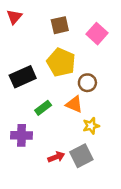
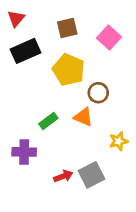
black rectangle: (23, 77) -> (26, 51), moved
yellow star: (91, 126) -> (118, 141), moved

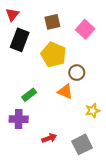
black rectangle: (26, 51) -> (20, 40), turned -45
green rectangle: (48, 121) -> (29, 95), moved
gray square: (92, 175) -> (82, 144), moved

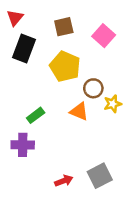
yellow star: (93, 111) -> (113, 104), moved
red arrow: (49, 138) -> (64, 181), moved

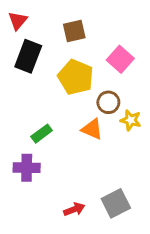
pink square: (104, 36) -> (120, 59), moved
yellow star: (113, 104) -> (131, 120), turned 30

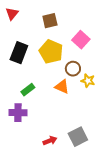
black rectangle: (28, 56) -> (19, 53), moved

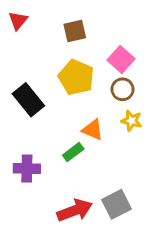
black rectangle: (19, 53) -> (28, 100), moved, turned -60
brown circle: (73, 69) -> (123, 89), moved
green rectangle: (28, 90) -> (73, 152), moved
red arrow: (50, 141) -> (75, 210), size x1.6

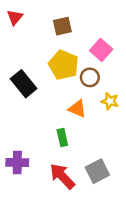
brown circle: (123, 89) -> (90, 77), moved
green rectangle: (73, 152) -> (62, 137), moved, turned -66
purple cross: (27, 168) -> (17, 162), moved
red arrow: (75, 210) -> (62, 176), turned -112

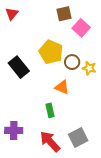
brown square: (62, 26) -> (64, 14), moved
pink square: (101, 50) -> (81, 28), moved
yellow star: (110, 101) -> (89, 68), moved

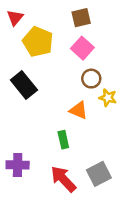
pink square: (81, 28) -> (82, 48), moved
yellow pentagon: (51, 52) -> (38, 42), moved
yellow star: (89, 68) -> (108, 98), moved

